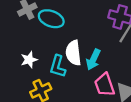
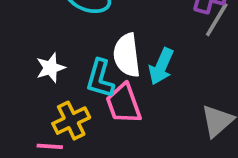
pink trapezoid: (105, 85) -> (124, 104), moved

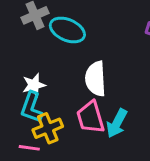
cyan arrow: (161, 66) -> (117, 123), moved
cyan L-shape: (100, 79) -> (32, 107), moved

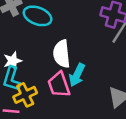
cyan arrow: (117, 123) -> (77, 75), moved

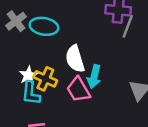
yellow cross: (25, 95) -> (45, 79), moved, turned -30

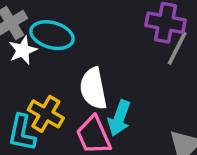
white star: (28, 75) -> (23, 50), moved

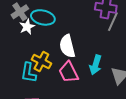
cyan arrow: (119, 118) -> (95, 65), moved

